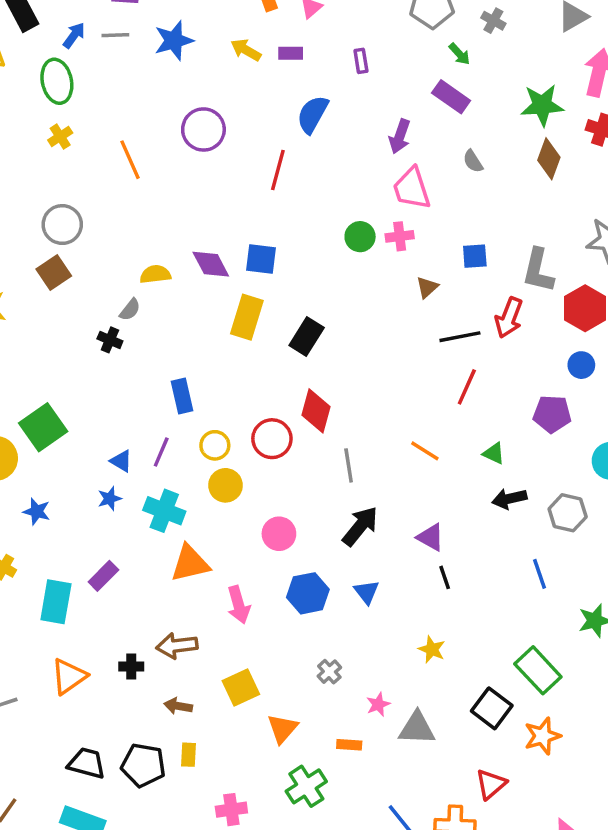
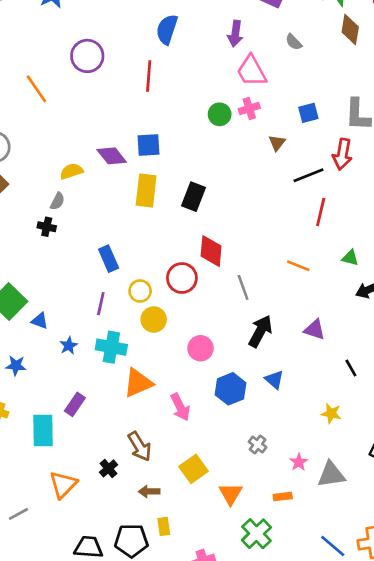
blue triangle: (121, 461) -> (40, 321), moved
black line: (445, 577) -> (351, 368), moved
brown arrow: (177, 646) -> (140, 446), turned -104
black cross: (131, 666) -> (108, 468), turned -30

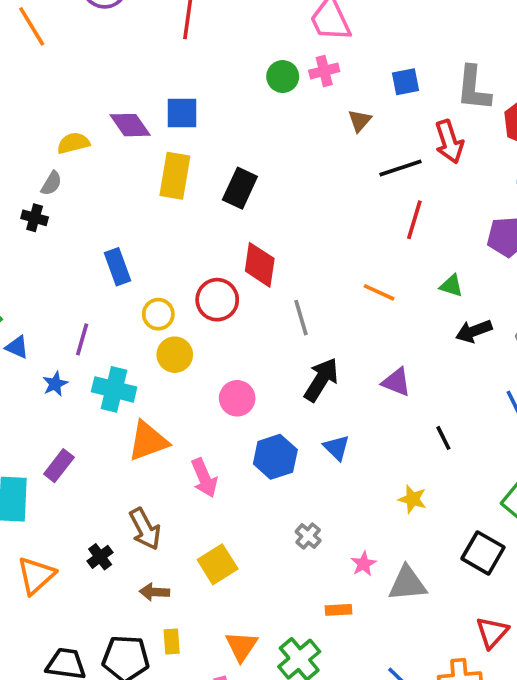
red arrow: (342, 154) -> (449, 142), turned -32
purple line: (101, 304) -> (82, 339), moved
orange triangle: (230, 494) -> (241, 646), moved

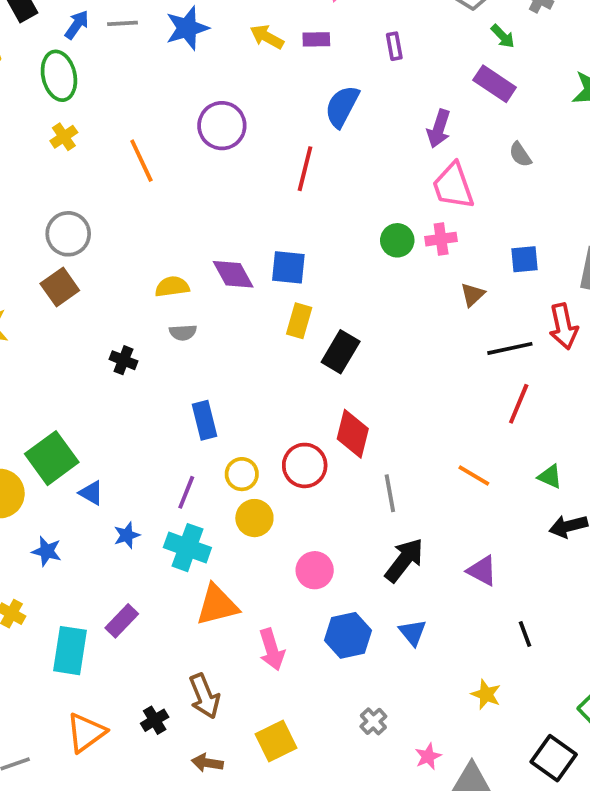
yellow rectangle: (175, 176) -> (299, 321), moved, size x0.7
gray semicircle: (51, 183) -> (183, 332), moved, turned 50
purple line: (82, 339) -> (186, 492), moved

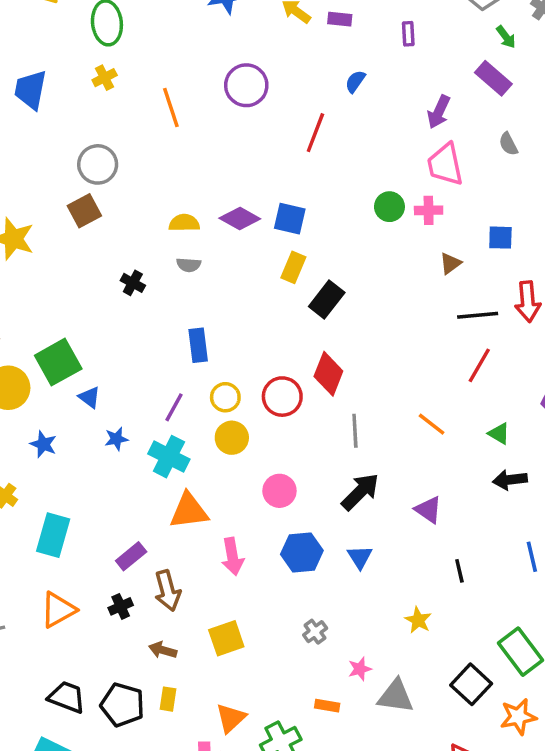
blue semicircle: (342, 106) -> (355, 81), size x0.6
purple diamond: (233, 274) -> (240, 219), turned -39
purple rectangle: (122, 621) -> (131, 556), moved

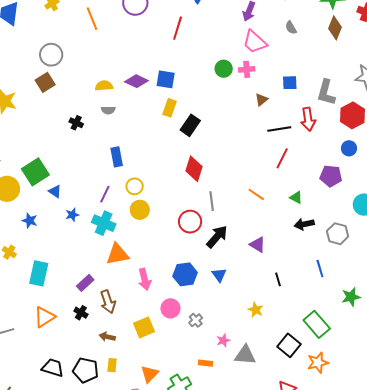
pink trapezoid: (445, 164) -> (255, 42), turned -32
red circle: (282, 397) -> (190, 222), moved
pink circle: (279, 491) -> (170, 308), moved
black cross: (121, 606) -> (81, 313), turned -32

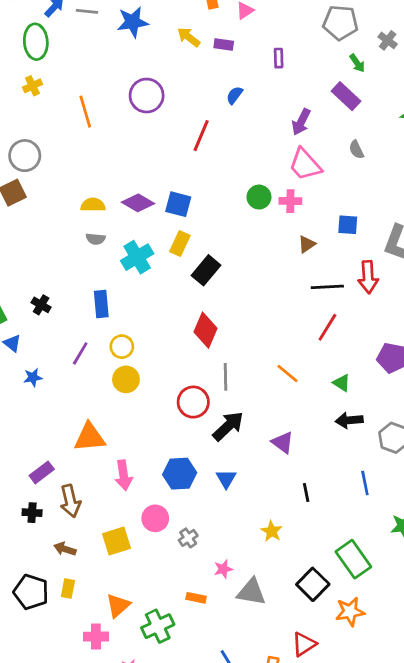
black cross: (76, 123) -> (41, 305), moved
cyan cross: (104, 223) -> (137, 257), moved, turned 30
black cross: (81, 313) -> (32, 513), turned -32

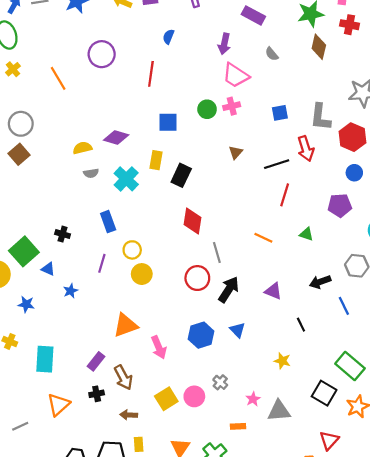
blue square: (178, 204) -> (168, 122), moved
brown triangle: (307, 244) -> (236, 152), moved
black arrow: (349, 420) -> (320, 282), moved
pink circle: (155, 518) -> (194, 396), moved

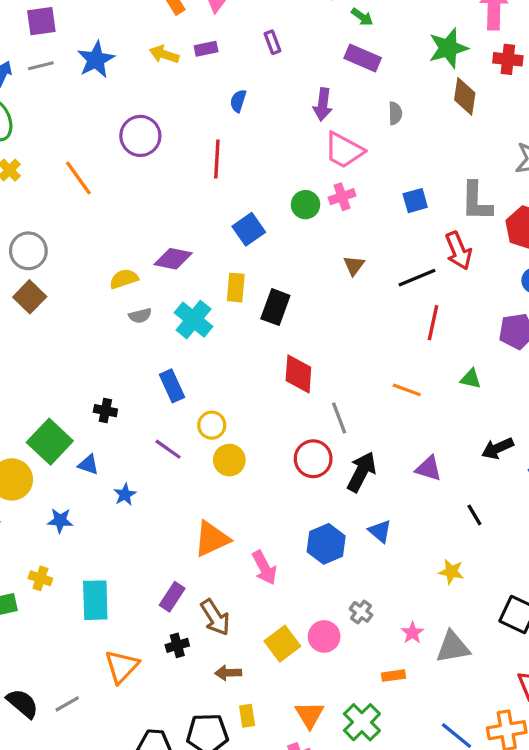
gray semicircle: (272, 54) -> (395, 113), turned -136
blue square: (168, 122) -> (249, 229), turned -30
purple line: (102, 263) -> (168, 449), turned -66

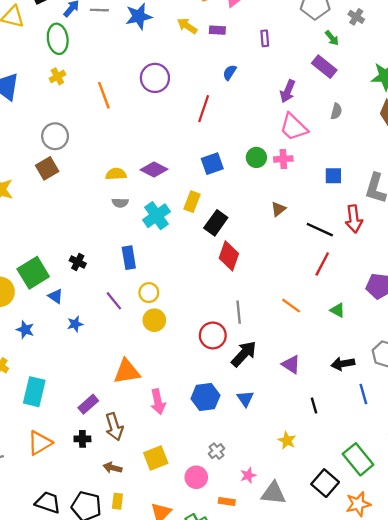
black line: (417, 278) -> (320, 230), turned 32
red diamond: (298, 374) -> (229, 256), moved
pink circle: (324, 636) -> (196, 477), moved

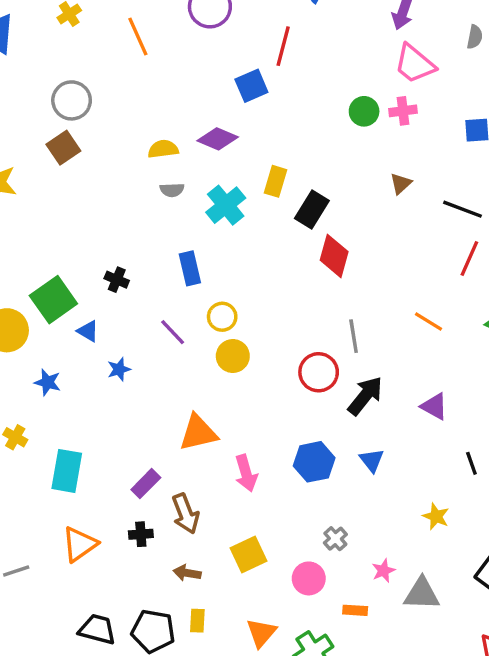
blue square: (212, 164) -> (251, 86), moved

